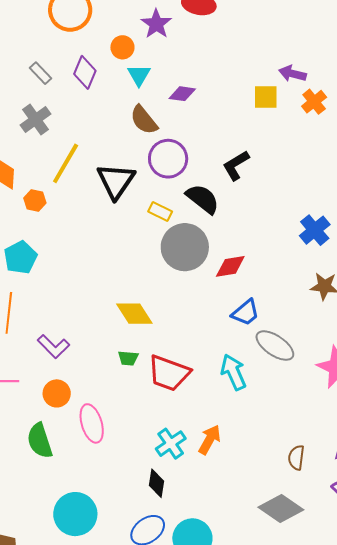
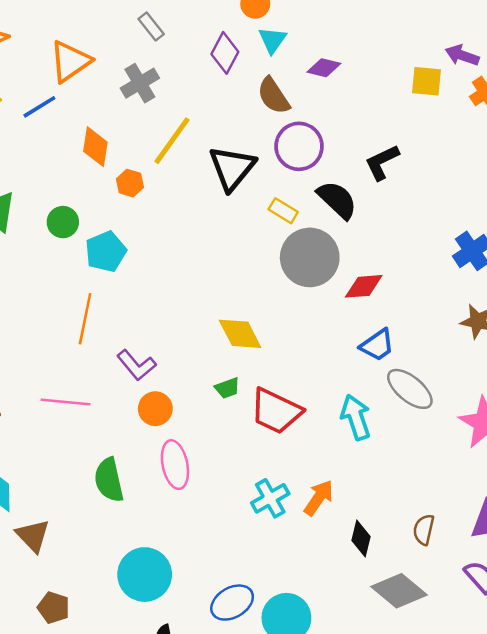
purple diamond: (85, 72) -> (225, 53), moved
green trapezoid: (128, 358) -> (227, 388), turned -30
orange circle: (57, 393) -> (155, 409), moved
black diamond: (157, 483) -> (361, 539), moved

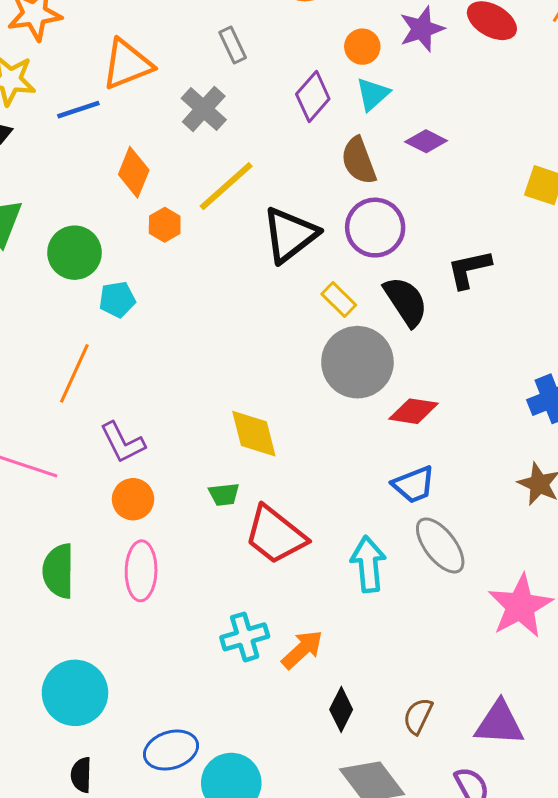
gray cross: (140, 83) -> (204, 109), turned -30
green circle: (63, 222) -> (74, 253), size x1.4
cyan pentagon: (106, 252) -> (117, 299), size x0.7

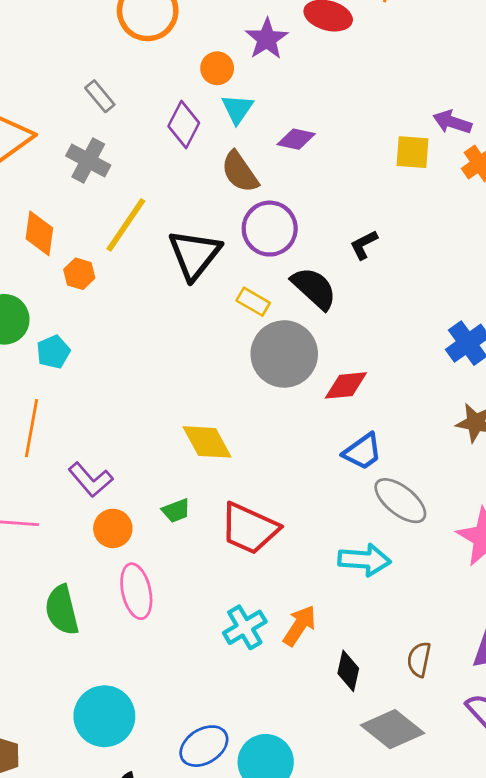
black L-shape: (469, 269) -> (364, 245), size x0.7
green trapezoid: (224, 494) -> (176, 511), moved
cyan arrow: (368, 564) -> (364, 560), moved, turned 114

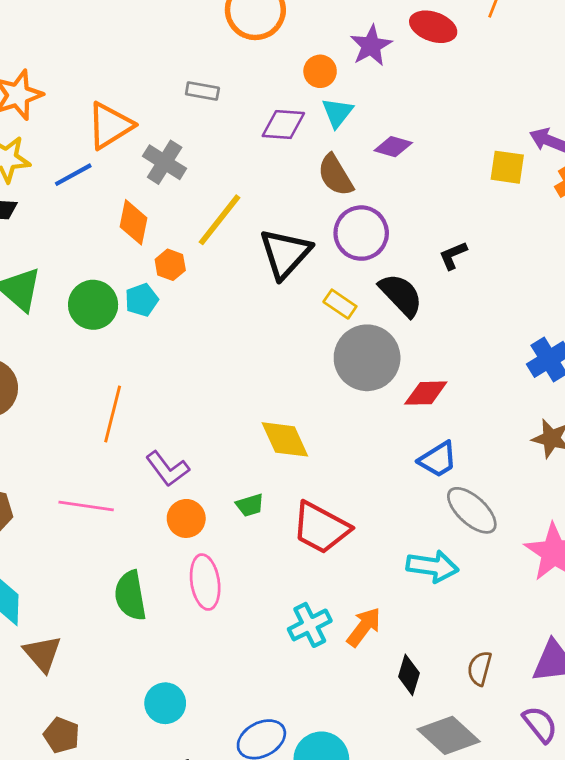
gray rectangle: (100, 96) -> (202, 91), turned -44
purple diamond: (184, 124) -> (283, 125), turned 63
gray cross: (88, 160) -> (165, 162), moved
cyan pentagon: (53, 352) -> (142, 300), moved
cyan circle: (104, 716) -> (165, 703), size x0.7

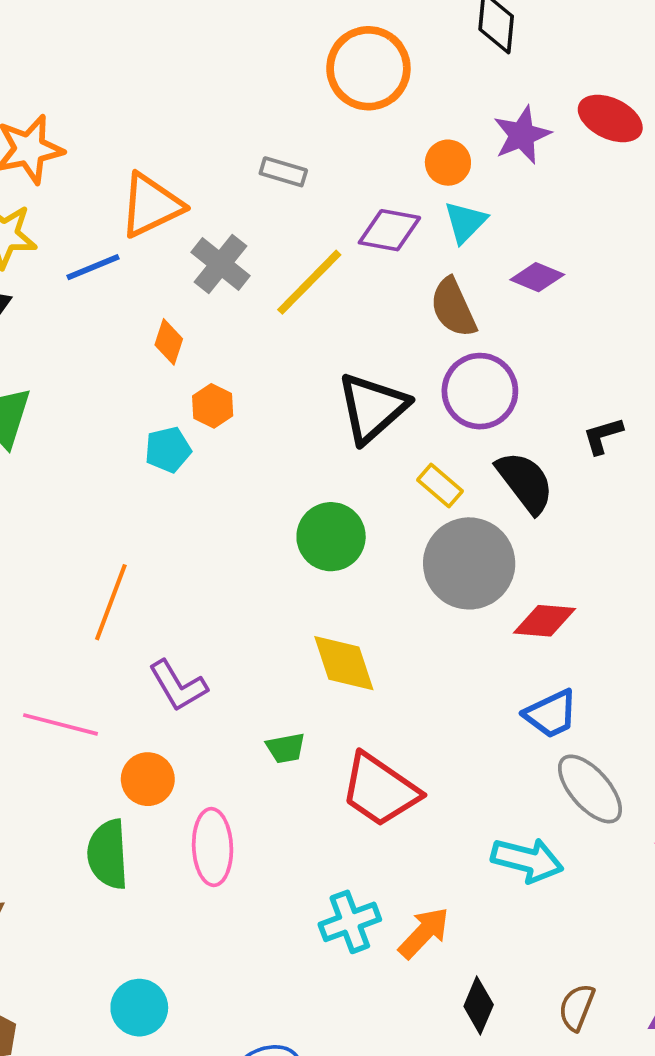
yellow line: (219, 220) -> (309, 282), moved
orange diamond: (134, 222) -> (169, 342), size x0.7
green circle: (93, 305) -> (331, 537), moved
orange circle: (186, 518) -> (148, 779), moved

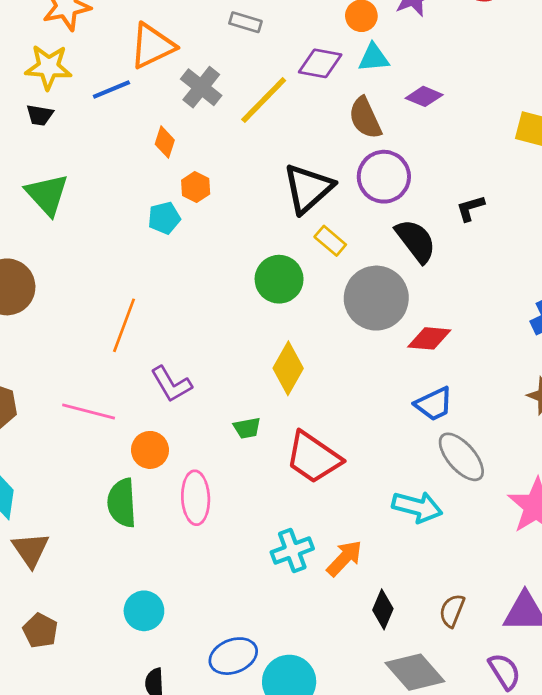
cyan triangle: (465, 222) -> (374, 58), turned 40
yellow rectangle: (440, 486) -> (330, 241), moved
yellow diamond: (344, 663) -> (288, 368), turned 48

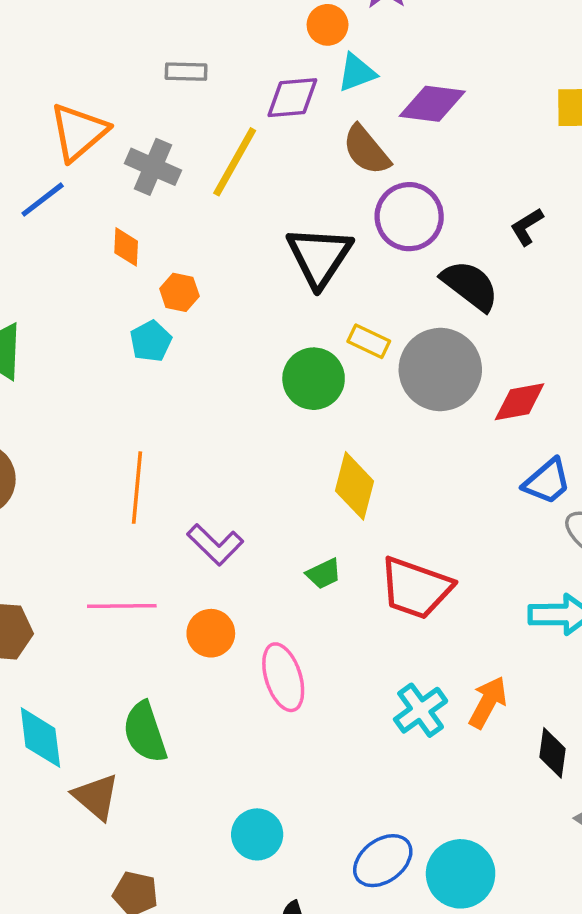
purple diamond: (424, 96) -> (432, 104), size x1.4
yellow rectangle: (330, 241) -> (369, 341), moved
green semicircle: (122, 503) -> (145, 732), moved

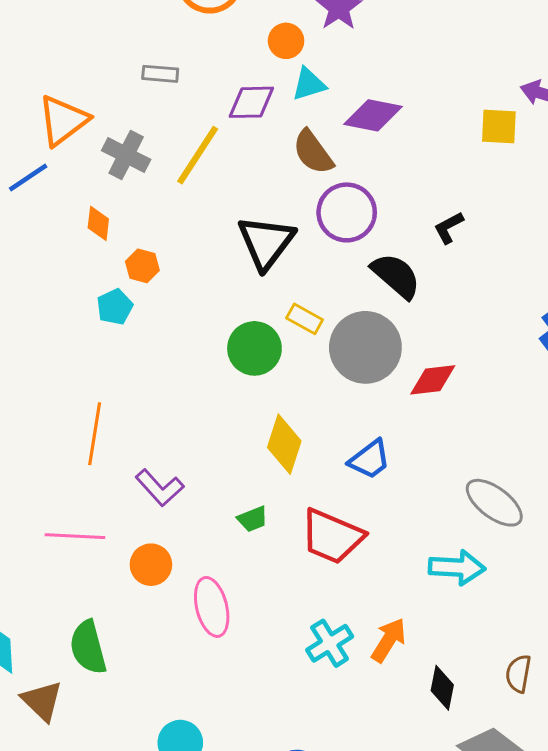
blue trapezoid: (547, 481) -> (370, 460), moved

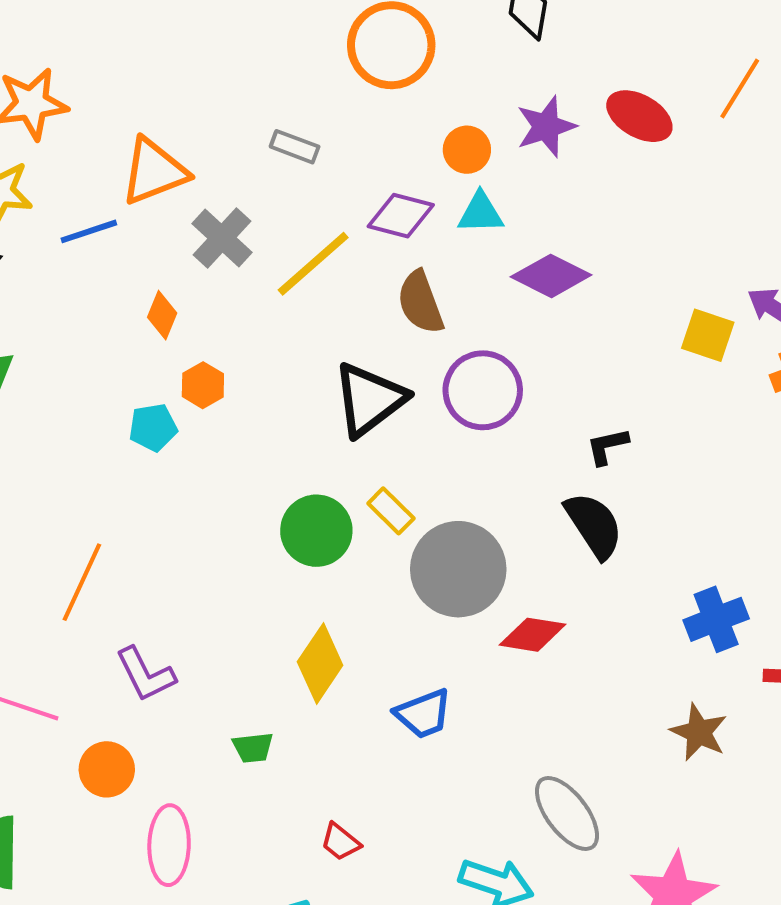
brown semicircle: (313, 152) -> (420, 302), moved
black semicircle: (396, 276) -> (594, 525), moved
red trapezoid: (332, 536) -> (340, 842), moved, size x0.5

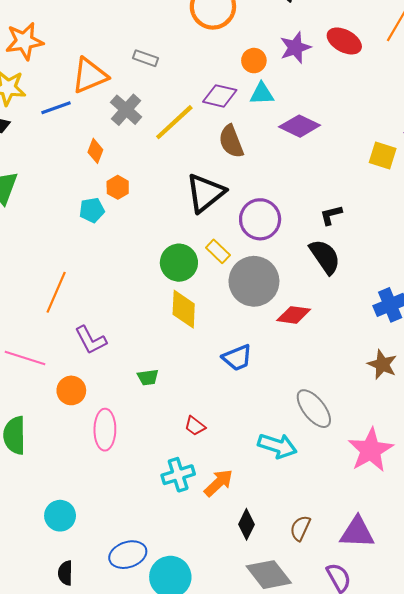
gray rectangle: (295, 147) -> (145, 58), moved
purple circle: (483, 390) -> (260, 219), moved
yellow diamond: (320, 664) -> (184, 309), moved, turned -30

